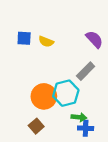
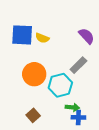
blue square: (24, 38) -> (22, 35), size x1.6
orange circle: (44, 96) -> (34, 74), moved

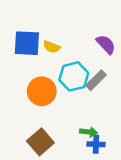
cyan hexagon: (60, 85) -> (74, 76), moved
brown square: (33, 115) -> (40, 142), size x1.5

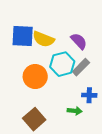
purple semicircle: (106, 44) -> (79, 41), moved
yellow semicircle: (52, 47) -> (43, 39), size x1.5
blue cross: (96, 144) -> (89, 95), moved

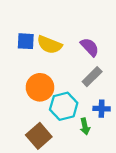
blue square: (23, 36) -> (26, 41), size x0.7
cyan hexagon: (62, 64) -> (64, 106), moved
green arrow: (75, 111) -> (85, 126), turned 72

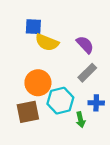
blue square: (26, 41) -> (33, 27), moved
brown square: (39, 136) -> (28, 112), moved, turned 30

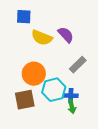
blue square: (33, 27) -> (24, 17), moved
purple semicircle: (85, 45) -> (66, 35), moved
blue cross: (96, 103) -> (71, 96), moved

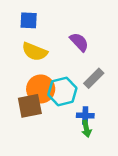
yellow semicircle: (42, 38) -> (35, 52), moved
cyan hexagon: (54, 90) -> (62, 91), moved
brown square: (25, 100) -> (30, 106), moved

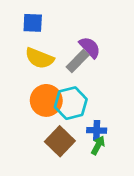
gray rectangle: (94, 78) -> (78, 61), moved
brown square: (30, 106) -> (60, 141), moved, turned -35
green arrow: (86, 129) -> (98, 145), turned -140

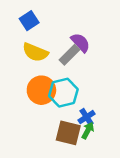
blue square: (33, 23) -> (29, 21), turned -36
blue cross: (97, 130) -> (87, 117), turned -35
brown square: (60, 141) -> (68, 133), moved, turned -30

